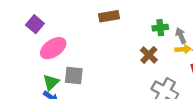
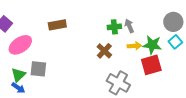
brown rectangle: (109, 16) -> (57, 25), moved
gray arrow: (181, 36) -> (129, 26), moved

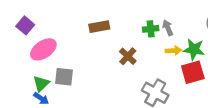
brown rectangle: (57, 25) -> (99, 27), moved
brown cross: (104, 51) -> (128, 56), moved

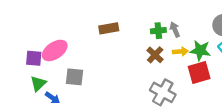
purple square: (25, 25) -> (34, 58), moved, turned -35
brown cross: (128, 56) -> (155, 55), moved
green triangle: (41, 84) -> (38, 84), moved

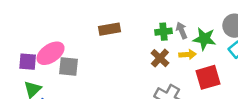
green star: (200, 50) -> (204, 39), moved
gray square: (75, 77) -> (69, 66), moved

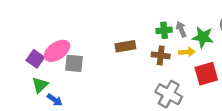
brown rectangle: (109, 29) -> (125, 46), moved
brown cross: (160, 58) -> (161, 55), turned -36
purple square: (28, 62) -> (35, 59), turned 30

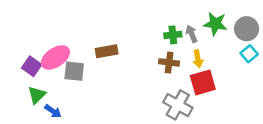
green star: (203, 37) -> (215, 24), moved
brown rectangle: (125, 46) -> (107, 51), moved
yellow arrow: (187, 52) -> (198, 59), turned 84
red square: (206, 74) -> (203, 82), moved

